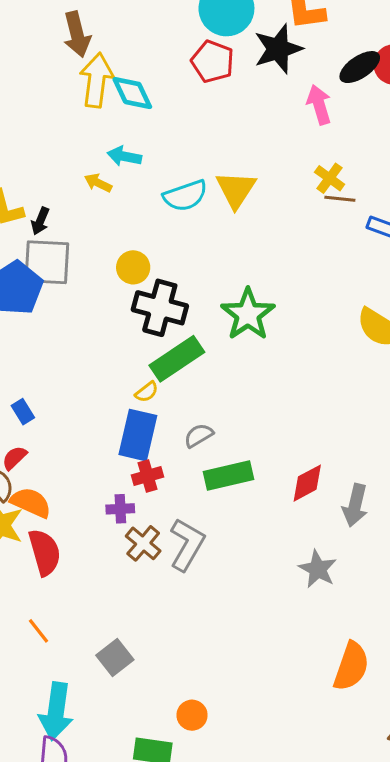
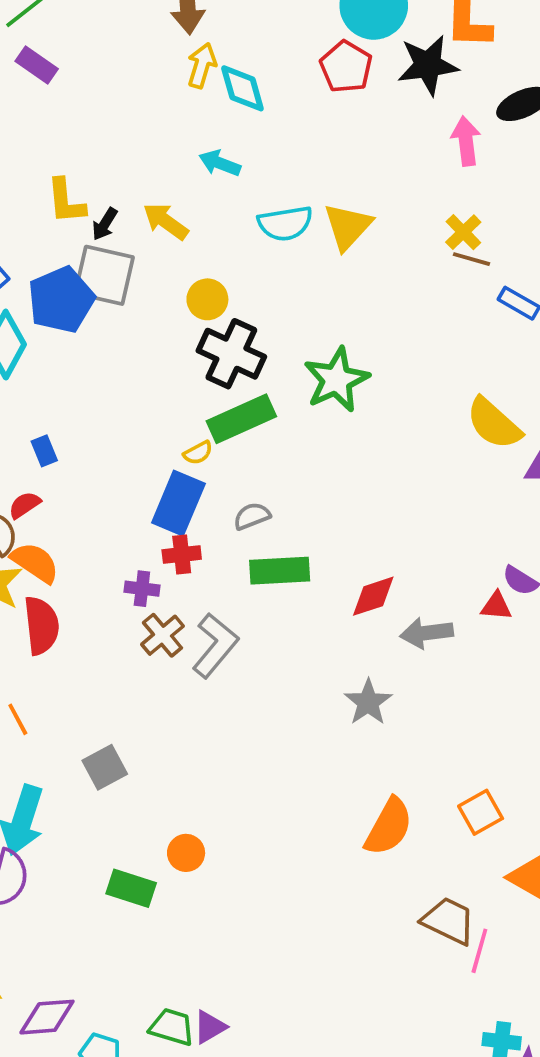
yellow arrow: (96, 80) -> (202, 65), size x0.7
yellow arrow: (98, 183) -> (166, 221), moved, size x1.4
gray arrow: (355, 505) -> (427, 633), turned 60

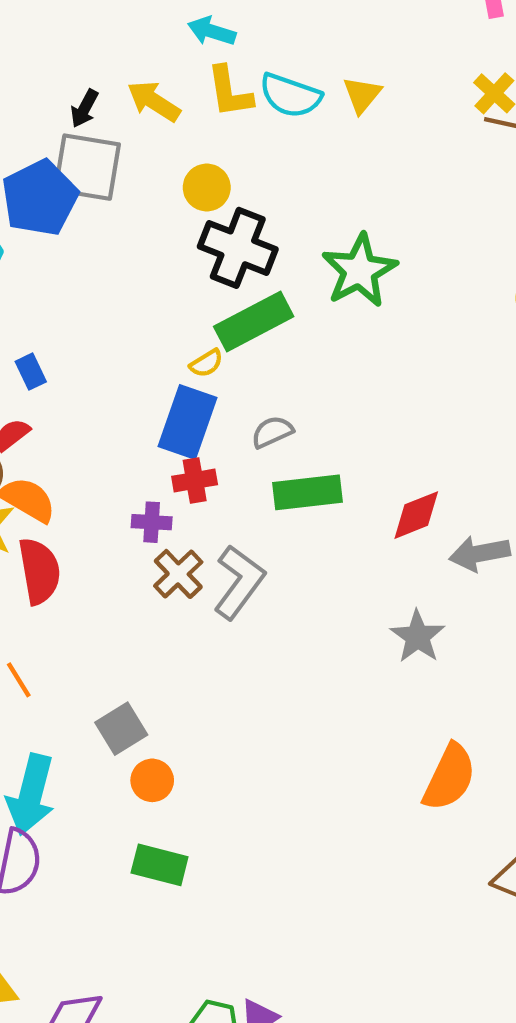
yellow L-shape: (66, 201) -> (230, 92), moved
cyan semicircle: (285, 223) -> (290, 95), turned 32
yellow triangle: (348, 226) -> (362, 95), size x0.7
orange circle: (186, 853) -> (152, 780), moved

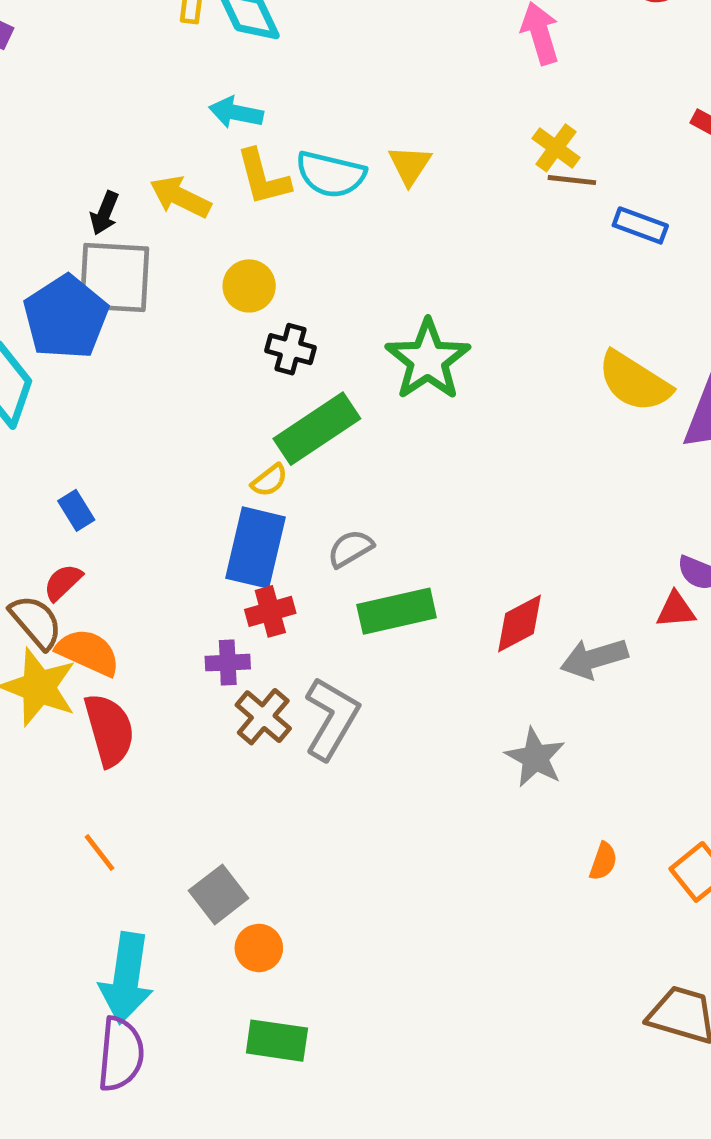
black cross: (238, 248) -> (291, 349), size x0.6
orange semicircle: (449, 777) -> (603, 861), moved, size x0.5

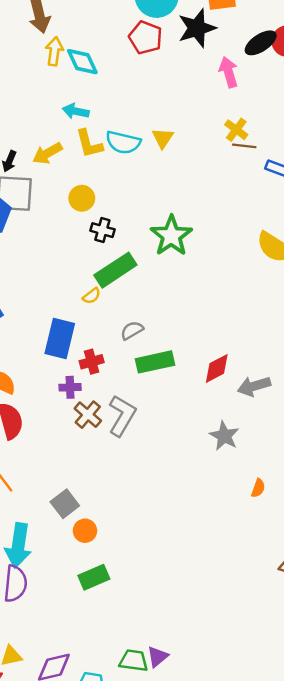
yellow arrow: (180, 197) -> (47, 153), turned -56
blue rectangle: (256, 548) -> (60, 338), moved
green rectangle: (277, 1041) -> (94, 577), turned -32

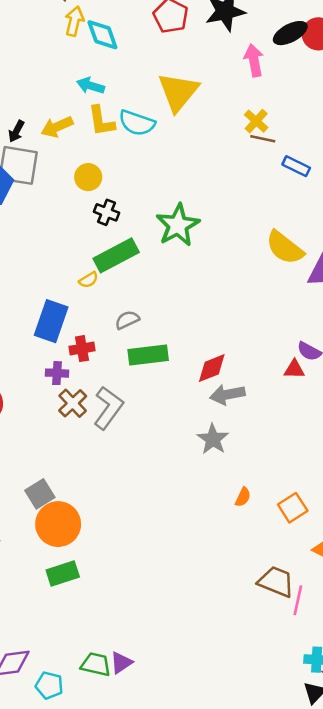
yellow triangle: (163, 138) -> (178, 92), moved, size x1.8
gray arrow: (254, 386) -> (227, 394), moved
orange circle: (85, 531) -> (58, 524), size x1.8

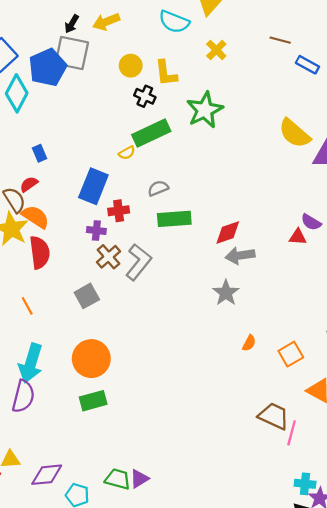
yellow L-shape: (101, 121) -> (166, 73), moved
yellow cross: (256, 121) -> (216, 50), moved
gray square: (40, 494) -> (87, 296), moved

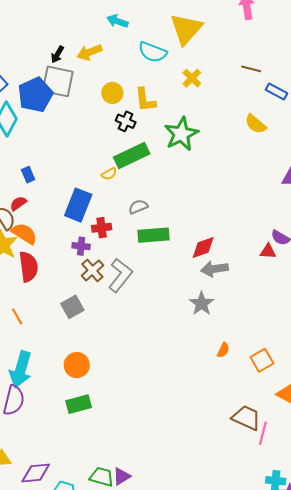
yellow semicircle: (294, 133) -> (256, 124), moved, size x0.7
orange circle: (91, 359) -> (77, 365), size x0.7

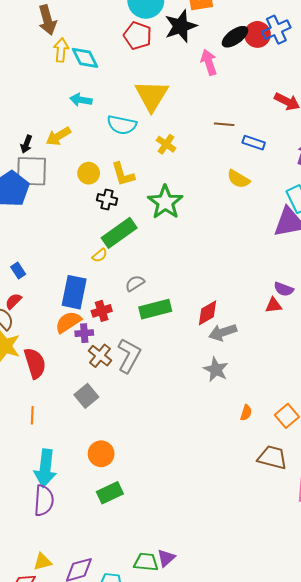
orange semicircle: (24, 234) -> (68, 322), moved, turned -56
orange line: (17, 316) -> (32, 415), turned 42
brown trapezoid: (246, 418) -> (272, 457), moved

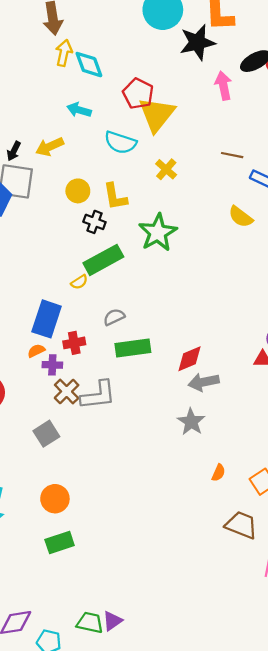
red pentagon: (138, 36) -> (138, 94), moved
orange semicircle: (68, 322) -> (36, 351), size x0.6
gray L-shape: (129, 356) -> (98, 395), turned 48

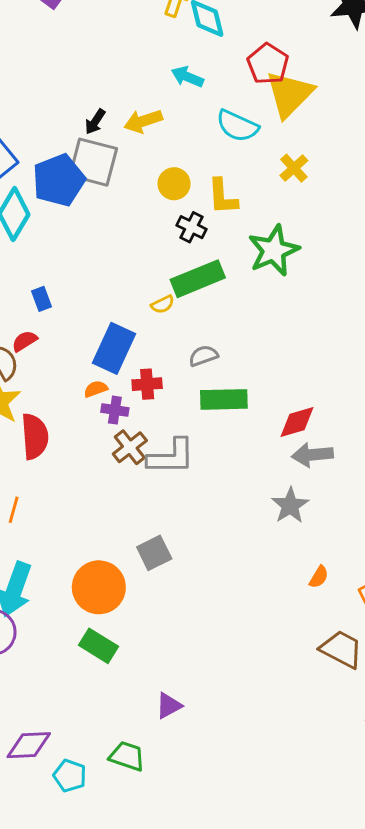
gray square: (46, 434) -> (154, 553), moved
orange circle: (55, 499) -> (99, 587), size x1.4
green rectangle: (60, 542) -> (99, 646), turned 44
purple triangle: (112, 621) -> (169, 706), moved

